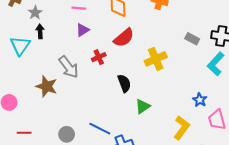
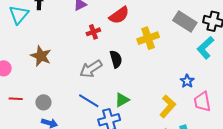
gray rectangle: (192, 39) -> (185, 22), size x1.6
gray arrow: (69, 67) -> (91, 69), moved, turned 90
green triangle: (143, 106) -> (122, 100), moved
gray circle: (67, 134) -> (43, 102), moved

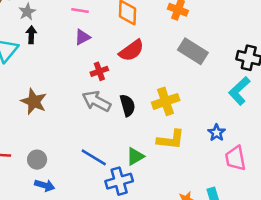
gray rectangle: (185, 22) -> (193, 51), moved
yellow cross: (148, 38) -> (166, 101), moved
gray arrow: (91, 69) -> (97, 101), moved, turned 60
yellow L-shape: (168, 106) -> (171, 140), moved, turned 55

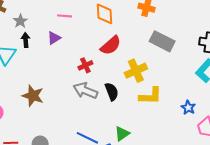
purple triangle: (82, 37) -> (54, 38), moved
yellow cross: (166, 101) -> (136, 71), moved
yellow L-shape: (171, 140) -> (150, 96), moved

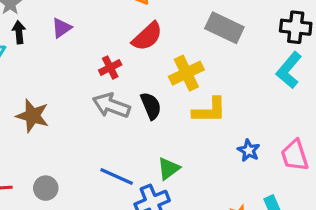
blue star: (188, 108) -> (249, 150), moved

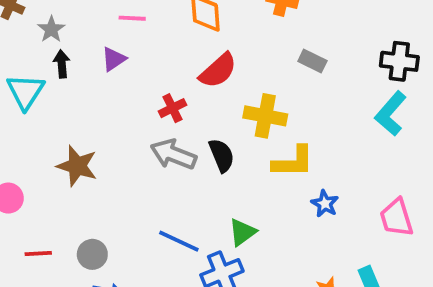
gray rectangle: (224, 28) -> (312, 61), size x0.6
yellow cross: (186, 73) -> (265, 116), turned 36
blue star: (249, 150) -> (325, 204), moved

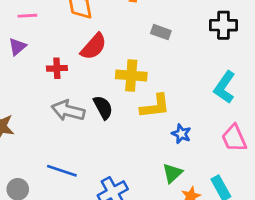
red cross: (172, 108) -> (57, 68), moved, turned 30
cyan L-shape: (391, 114) -> (225, 87), moved
green triangle: (242, 232) -> (172, 173), moved
blue line: (179, 241) -> (62, 171), moved

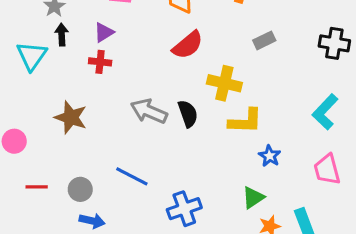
gray rectangle: (161, 32) -> (264, 40), turned -54
red cross: (57, 68) -> (100, 62), moved

